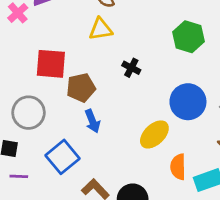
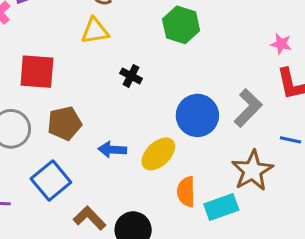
green hexagon: (189, 37) -> (181, 25), moved
brown pentagon: (81, 88) -> (64, 123), moved
blue arrow: (92, 121) -> (112, 150), moved, turned 115

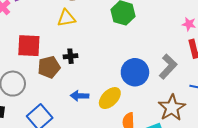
black cross: (131, 76) -> (71, 56), moved, turned -32
brown pentagon: (64, 123) -> (49, 67), moved

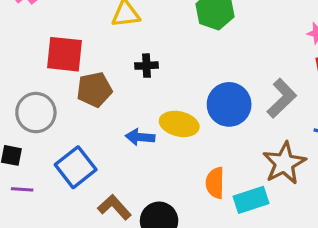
black cross: (71, 56) -> (147, 66), moved
yellow ellipse: (110, 98) -> (179, 124), moved, turned 55

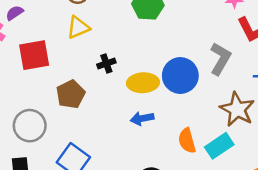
red square: (64, 54) -> (34, 55), moved
yellow ellipse: (179, 124) -> (143, 83), moved
blue arrow: (140, 137) -> (142, 118), moved

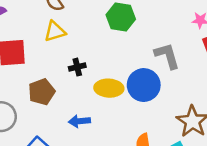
gray L-shape: (220, 59) -> (167, 56), moved, turned -52
blue arrow: (142, 118) -> (79, 121), moved

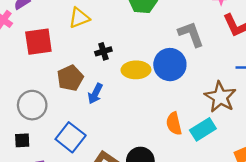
blue arrow: (79, 121) -> (95, 94), moved, turned -54

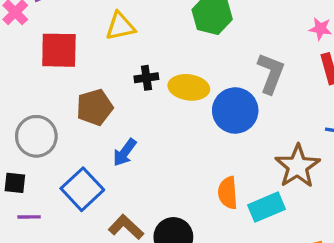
gray L-shape: (191, 34) -> (271, 73), turned 32
yellow ellipse: (136, 70) -> (189, 87), moved
blue arrow: (95, 94) -> (125, 152), moved

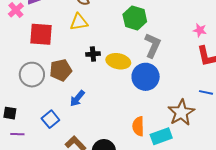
gray L-shape: (271, 73) -> (153, 45), moved
gray circle: (36, 136) -> (32, 75), moved
blue square: (82, 189) -> (50, 119), size x0.7

